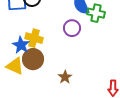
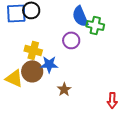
blue star: (21, 45) -> (49, 64), moved, turned -30

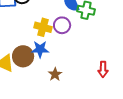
yellow cross: (33, 50) -> (43, 27), moved
red arrow: (112, 100) -> (103, 69), moved

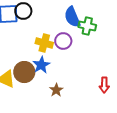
blue star: (40, 49) -> (41, 65), turned -30

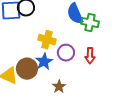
purple circle: (63, 41) -> (66, 53), moved
red arrow: (104, 85) -> (90, 56), moved

